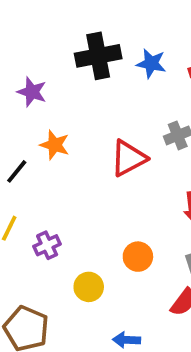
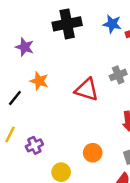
blue star: (151, 63) -> (112, 24), moved
red triangle: (128, 158) -> (87, 90), turned 45

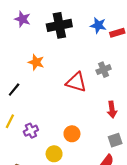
purple star: (25, 47) -> (22, 19), moved
orange star: (39, 81) -> (36, 62), moved
orange circle: (93, 153) -> (72, 134), moved

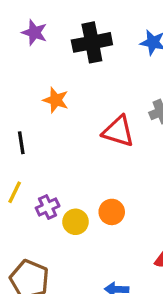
black line: (14, 90) -> (21, 143), turned -48
yellow circle: (54, 154) -> (76, 222), moved

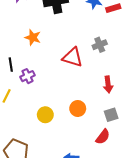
purple cross: (48, 207) -> (28, 76), moved
orange circle: (112, 212) -> (78, 108), moved

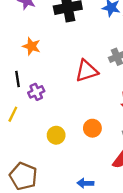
orange star: (33, 37) -> (32, 46), moved
red triangle: (72, 57) -> (87, 71), turned -35

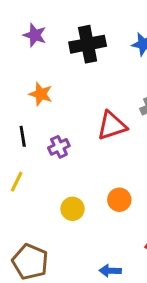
purple cross: (36, 92) -> (59, 147), moved

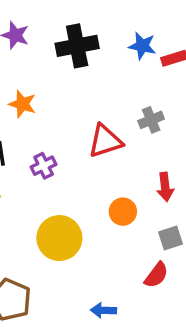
orange circle: (119, 200) -> (123, 212), moved
yellow circle: (73, 209) -> (59, 238), size x1.6

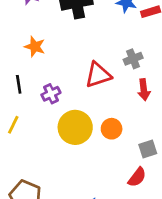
red arrow: (165, 187) -> (144, 90), moved
yellow circle: (59, 238) -> (75, 127), moved

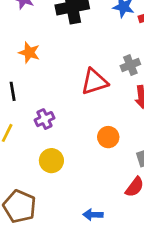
purple cross: (51, 94) -> (44, 119), moved
yellow circle: (75, 127) -> (51, 161), moved, size x0.7

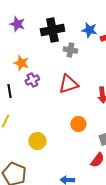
gray cross: (130, 65) -> (70, 50), moved, turned 32
purple cross: (44, 119) -> (32, 80), moved

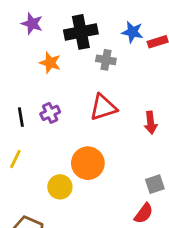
orange star: (21, 63) -> (50, 63), moved
purple cross: (32, 80) -> (50, 113), moved
orange circle: (78, 124) -> (88, 163), moved, size x1.5

